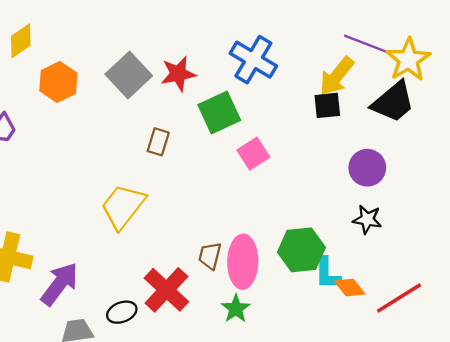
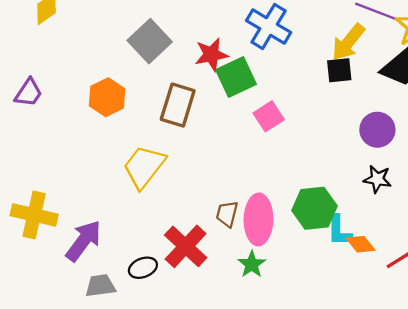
red star: (178, 74) -> (211, 55), moved
orange hexagon: (58, 82) -> (107, 97), moved
brown rectangle: (158, 142) -> (178, 105), size x1.6

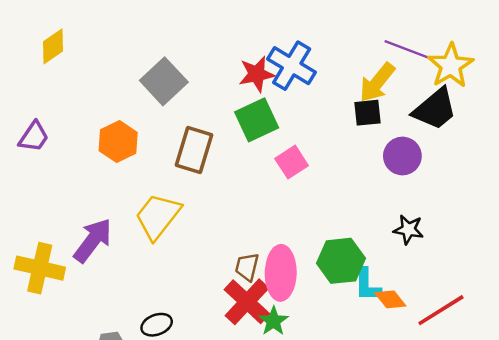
red star: (211, 55) -> (257, 74), moved
purple circle: (377, 130) -> (402, 156), moved
purple arrow: (83, 241) -> (93, 240), moved
red cross: (186, 246) -> (247, 302), moved

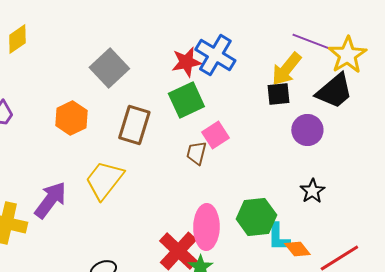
black star: (408, 230) -> (312, 191), turned 30
brown trapezoid: (247, 267) -> (196, 153), moved

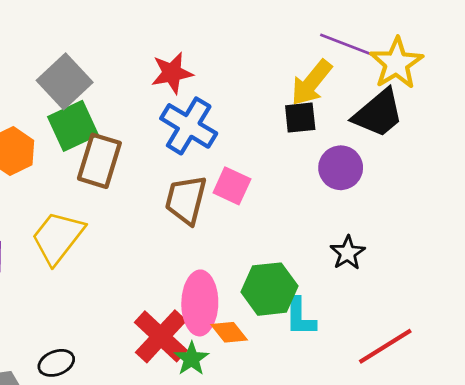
blue cross: (215, 55) -> (189, 126), moved
green square: (186, 100) -> (73, 126), moved
pink square: (215, 135) -> (232, 186), moved, turned -32
brown trapezoid: (196, 153) -> (186, 200), size x1.5
orange diamond: (297, 249) -> (229, 332), moved

